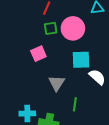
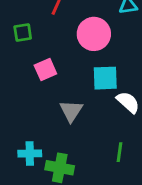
green square: (51, 28) -> (23, 32), moved
green line: (75, 104) -> (119, 152), moved

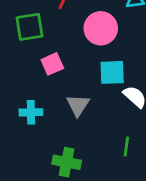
green square: (23, 32) -> (30, 27), size x1.5
cyan cross: (30, 154) -> (31, 112), moved

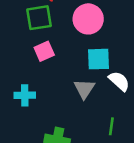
green square: (30, 27) -> (39, 18), moved
gray triangle: (78, 105) -> (84, 89), moved

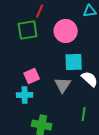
pink square: (44, 51) -> (32, 76), moved
cyan cross: (25, 95) -> (25, 95), moved

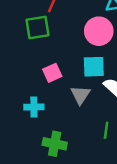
pink circle: (66, 31) -> (99, 31), moved
pink square: (32, 76) -> (52, 73), moved

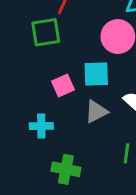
cyan square: (94, 67) -> (96, 74), moved
gray triangle: (80, 95) -> (96, 112), turned 30

